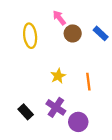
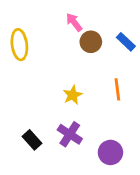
yellow ellipse: (30, 36) -> (19, 45), moved
orange line: (88, 82) -> (117, 89), moved
purple circle: (78, 122) -> (110, 152), moved

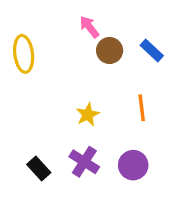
purple circle: (110, 152) -> (133, 165), moved

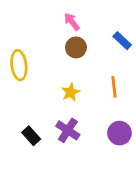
brown circle: (110, 50) -> (76, 47), moved
yellow ellipse: (24, 54) -> (19, 65), moved
purple circle: (133, 165) -> (119, 133), moved

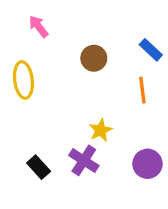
pink arrow: (72, 22) -> (39, 26), moved
orange line: (114, 87) -> (142, 90), moved
yellow star: (71, 92) -> (101, 130), moved

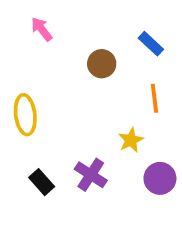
blue rectangle: (151, 50) -> (151, 44), moved
yellow ellipse: (23, 80) -> (25, 115), moved
yellow star: (101, 130) -> (131, 140), moved

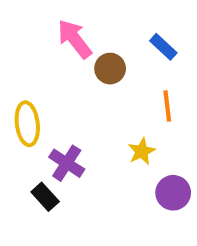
pink arrow: (42, 29) -> (75, 39), moved, size x1.5
purple cross: (91, 175) -> (67, 163), moved

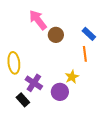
blue rectangle: (163, 47) -> (89, 34), moved
purple circle: (173, 193) -> (60, 92), moved

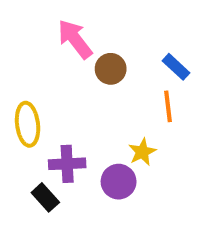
purple cross: (34, 83) -> (67, 164), turned -36

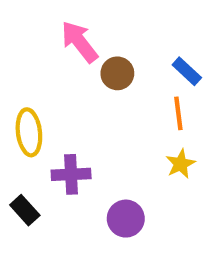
yellow star: (142, 152) -> (180, 164), moved
purple circle: (119, 182) -> (126, 219), moved
black rectangle: (45, 197) -> (25, 210), moved

